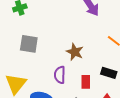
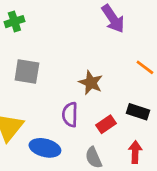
red rectangle: (86, 82) -> (106, 124), turned 56

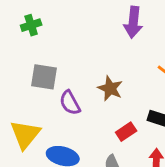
purple arrow: (113, 19) -> (133, 22), turned 40
purple semicircle: (70, 115) -> (70, 103), moved, turned -30

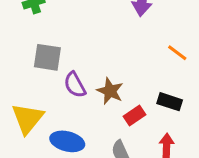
brown star: (110, 88) -> (110, 91), moved

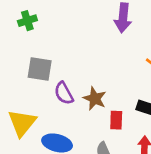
red rectangle: (134, 115) -> (116, 120), turned -54

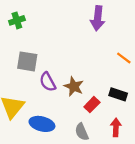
red rectangle: (116, 120) -> (92, 105), turned 42

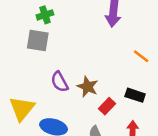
green cross: (17, 20) -> (45, 15), moved
gray square: (27, 61) -> (38, 40), moved

